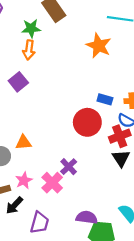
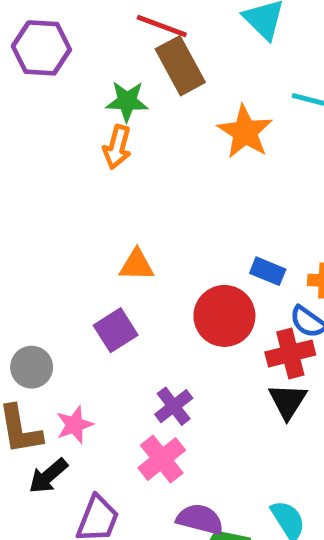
orange star: (99, 46) -> (245, 132), moved
purple square: (18, 82) -> (116, 330), moved
orange triangle: (23, 142) -> (137, 265), moved
pink cross: (52, 183) -> (162, 459), moved

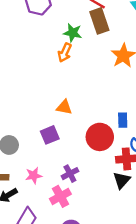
blue rectangle: (268, 271) -> (123, 120), turned 56
pink star: (75, 425) -> (34, 175), moved

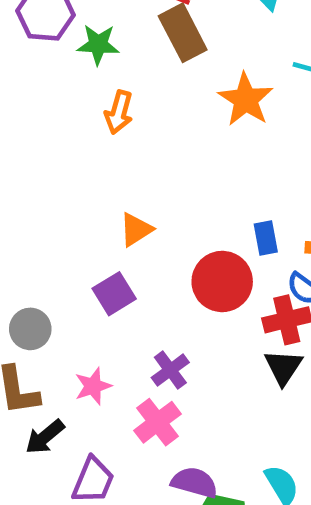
green star: (73, 33) -> (98, 44), moved
orange triangle: (64, 107) -> (136, 230), turned -35

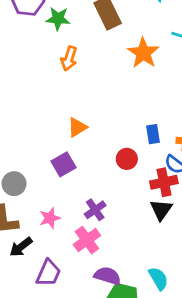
red circle: (222, 281) -> (127, 159), size x0.6

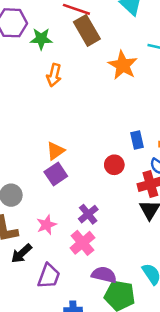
orange triangle: (77, 127) -> (55, 151), moved

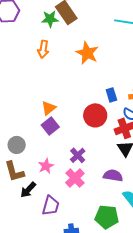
green star: (41, 39) -> (50, 19), moved
orange star: (123, 65) -> (87, 53), moved
red circle: (114, 165) -> (95, 115), size x1.5
purple semicircle: (104, 275) -> (113, 176), moved

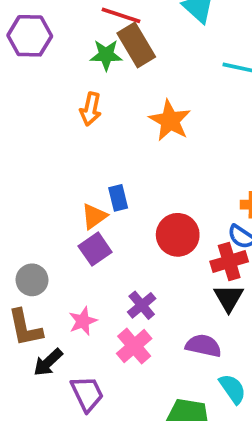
blue rectangle: (111, 95) -> (118, 198), moved
purple trapezoid: (51, 206) -> (87, 394), turned -45

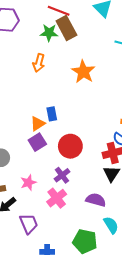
red circle: (178, 235) -> (70, 146), moved

